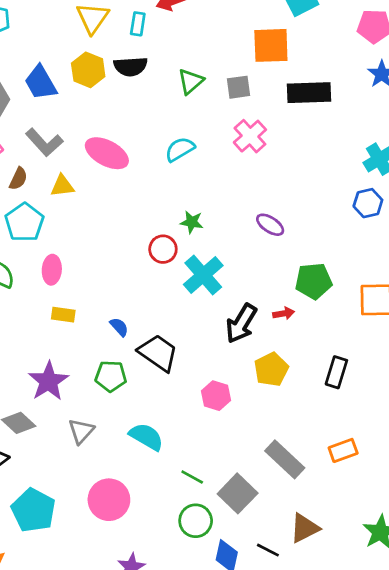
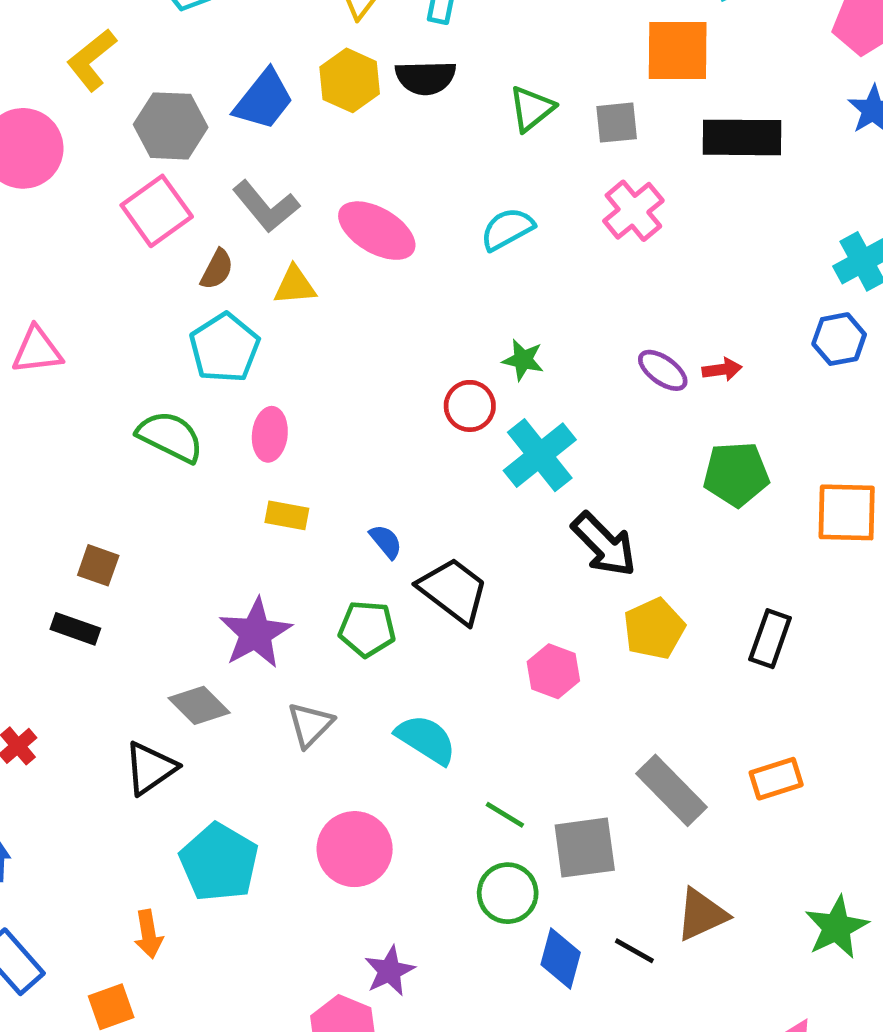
blue trapezoid: (41, 83) -> (264, 100), turned -114
red arrow: (284, 313) -> (722, 369), moved
black arrow: (241, 323) -> (604, 544), turned -78
gray square: (238, 493) -> (585, 848), turned 36

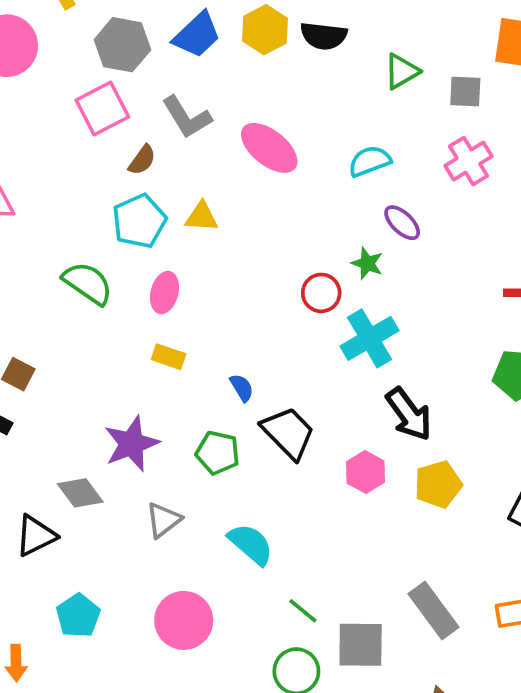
yellow triangle: (295, 285) -> (202, 217), moved
purple ellipse: (663, 370) -> (402, 223), moved
pink hexagon: (553, 671) -> (366, 472), moved
cyan pentagon: (219, 862) -> (78, 616), size x0.7

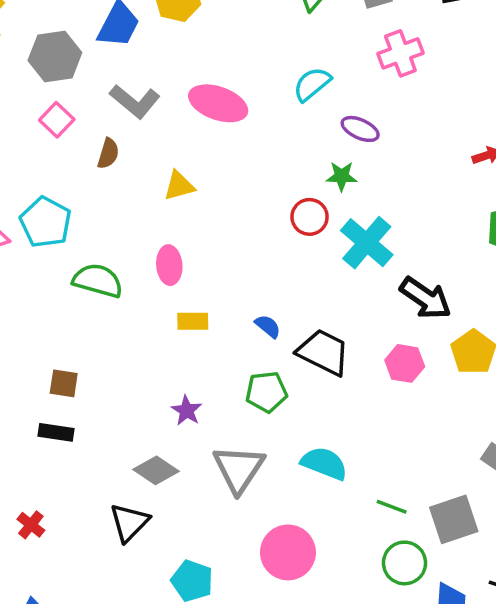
pink square: (102, 108) -> (57, 120), size x0.7
pink cross: (468, 161) -> (400, 53), turned 30
cyan pentagon: (139, 221) -> (46, 222), moved
purple star: (132, 444) -> (187, 410), size x0.6
gray triangle: (163, 520) -> (239, 469), size x1.5

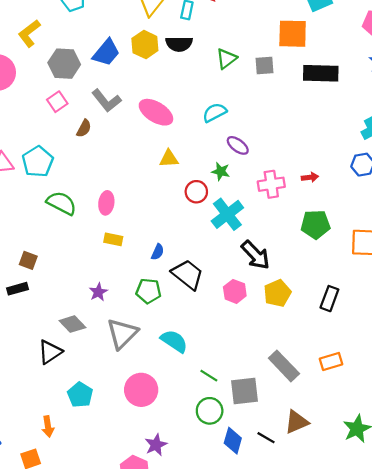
pink cross: (400, 53) -> (271, 184), moved
yellow triangle: (179, 186) -> (169, 159), moved
blue semicircle: (268, 326) -> (158, 252), turned 63
black rectangle: (56, 432) -> (17, 289), turned -36

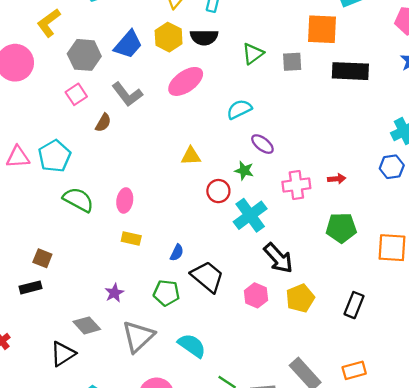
pink ellipse: (156, 112) -> (186, 81), moved, turned -68

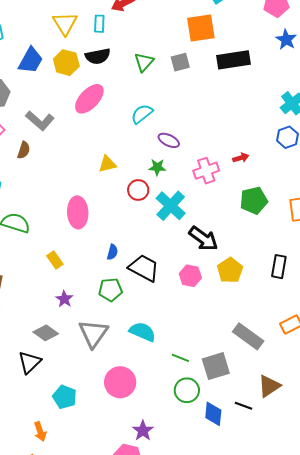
blue trapezoid: (128, 45) -> (31, 60), moved
pink ellipse: (125, 200) -> (78, 212), moved, size x1.4
yellow rectangle: (131, 239) -> (55, 260), moved, turned 54

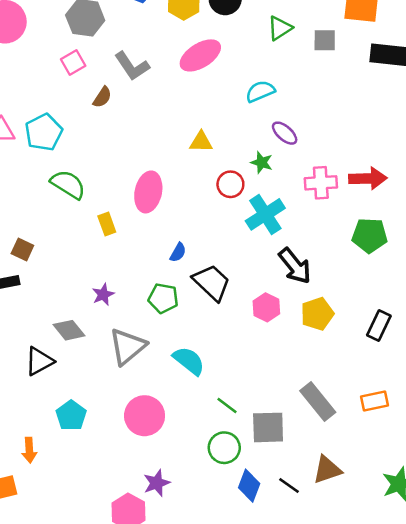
red arrow: (241, 158) -> (368, 178), size x1.8
yellow rectangle: (55, 260) -> (107, 224), moved

